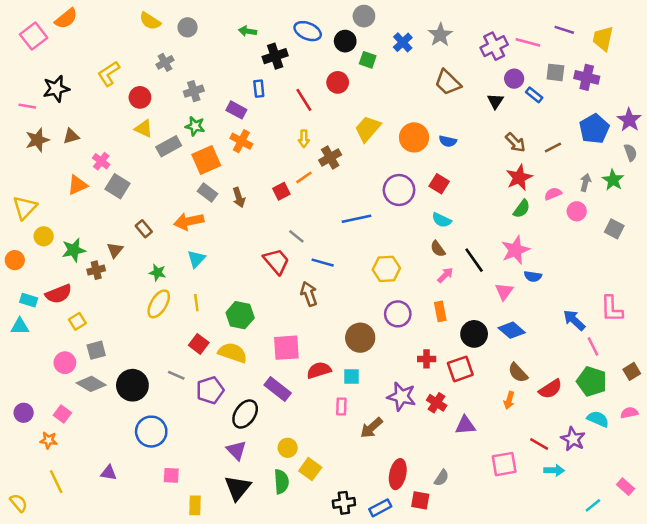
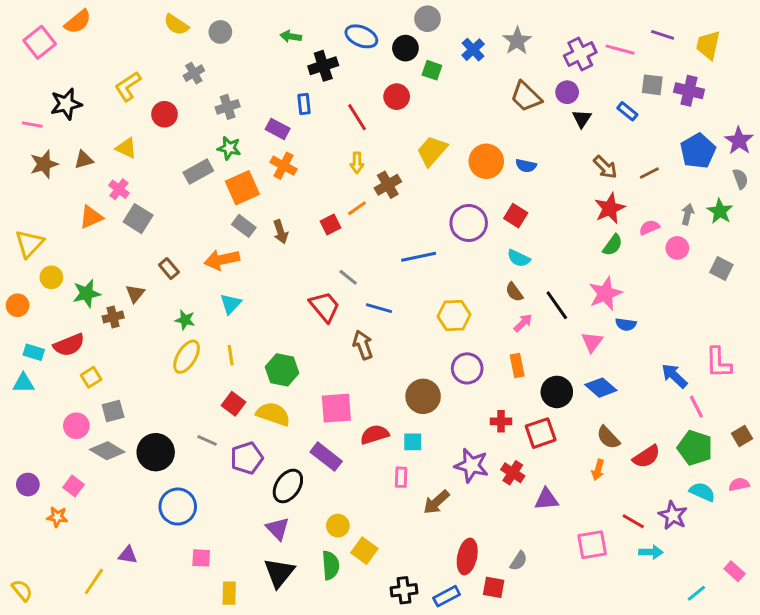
purple circle: (514, 79) -> (567, 92), moved
yellow triangle: (144, 129) -> (126, 148), moved
yellow line: (56, 482) -> (94, 581), moved, turned 60

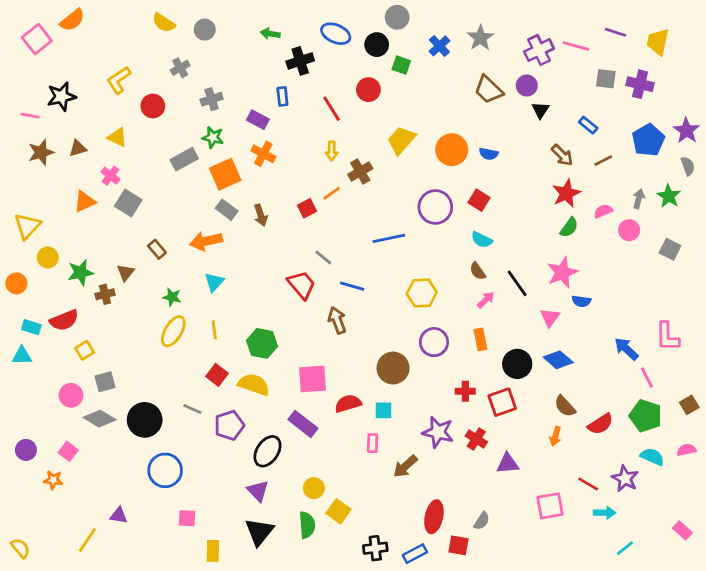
blue rectangle: (627, 111) -> (588, 125), moved
cyan line: (696, 593) -> (625, 548), moved

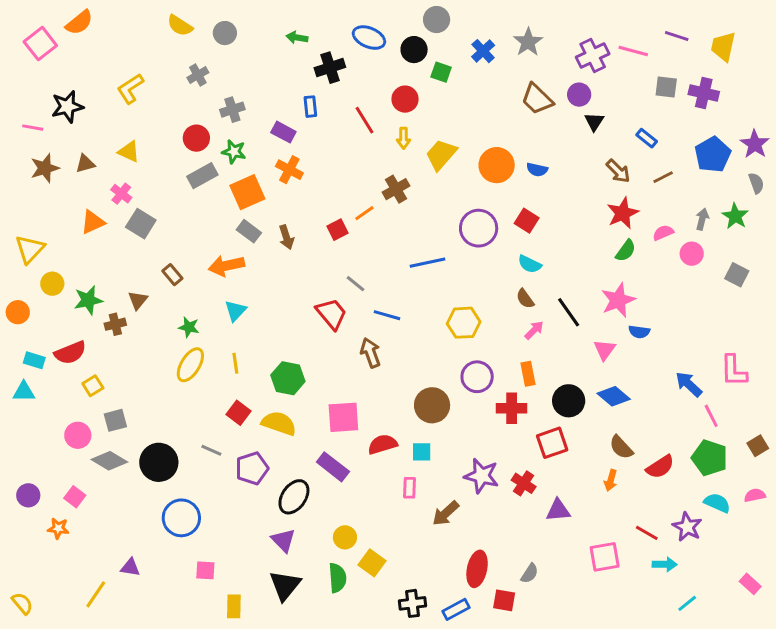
red circle: (153, 106) -> (196, 138), moved
yellow arrow: (332, 151) -> (404, 138), moved
red cross: (465, 391) -> (512, 408), moved, size x1.4

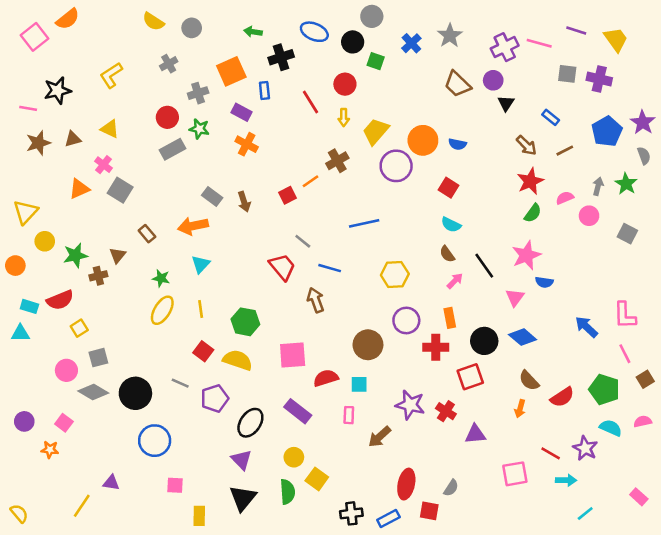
yellow trapezoid: (723, 47) -> (616, 39), turned 132
orange square: (247, 192) -> (231, 71), moved
purple circle: (479, 228) -> (396, 166), moved
pink line: (711, 416) -> (625, 354), moved
purple rectangle: (333, 467) -> (298, 411), moved

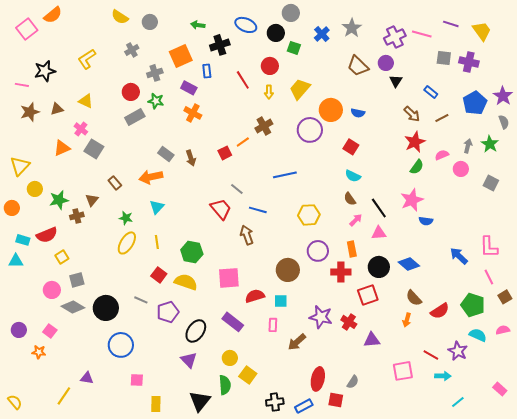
yellow trapezoid: (376, 131) -> (300, 89), moved
pink triangle: (515, 297) -> (379, 233), moved, turned 49
black triangle: (243, 498) -> (200, 401), moved

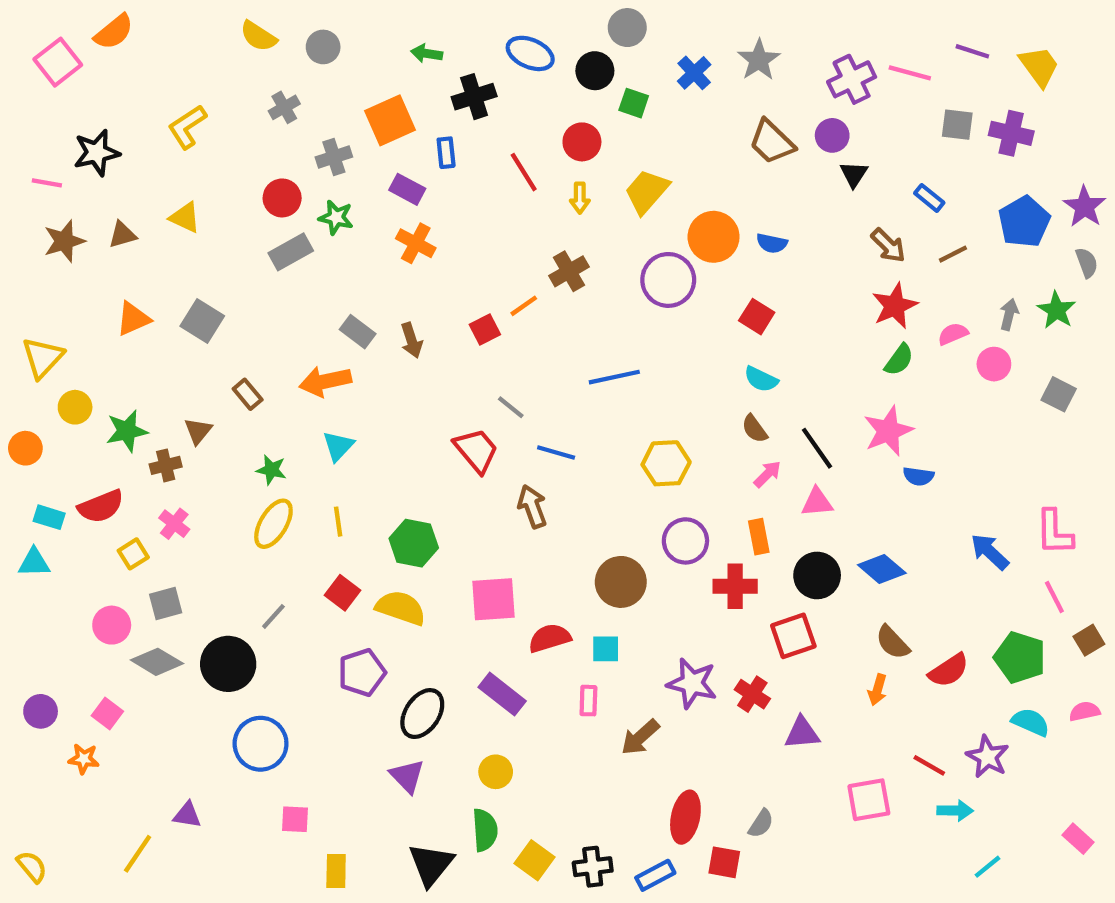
pink cross: (81, 129) -> (174, 524), moved
gray line: (141, 300) -> (273, 616), moved, turned -72
yellow square: (248, 375) -> (534, 860), moved

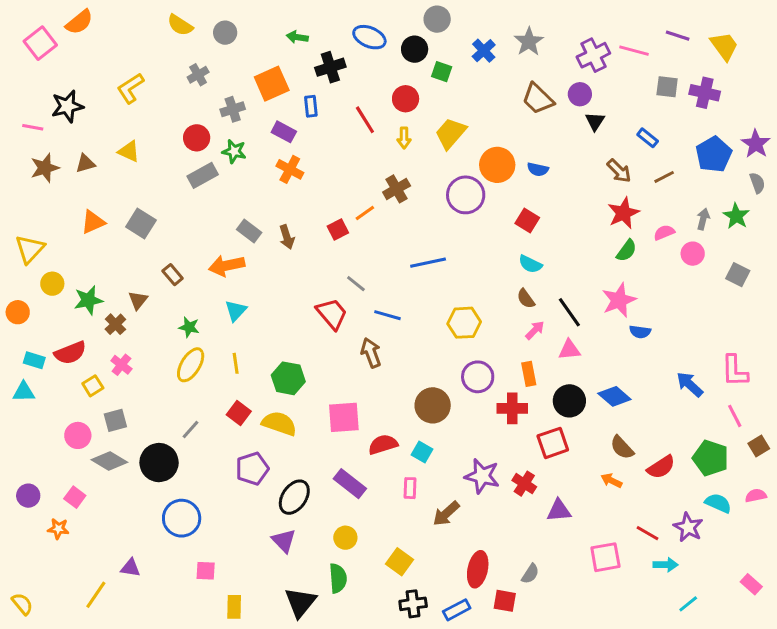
brown cross: (166, 465) -> (115, 324), turned -30
cyan square: (606, 649) -> (422, 452), turned 30
orange arrow: (877, 690) -> (611, 481), turned 100
yellow square: (534, 860) -> (400, 562), moved

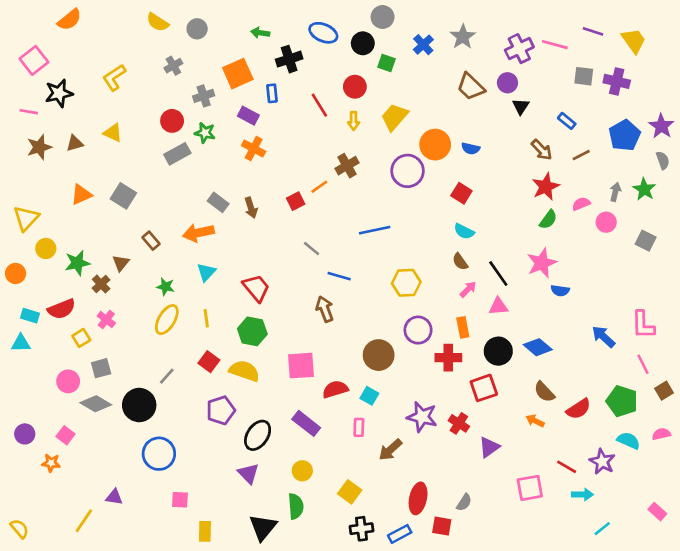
pink square: (40, 43) -> (34, 60), moved
red trapezoid: (332, 314) -> (256, 288), moved
purple triangle: (559, 511) -> (489, 447), turned -30

